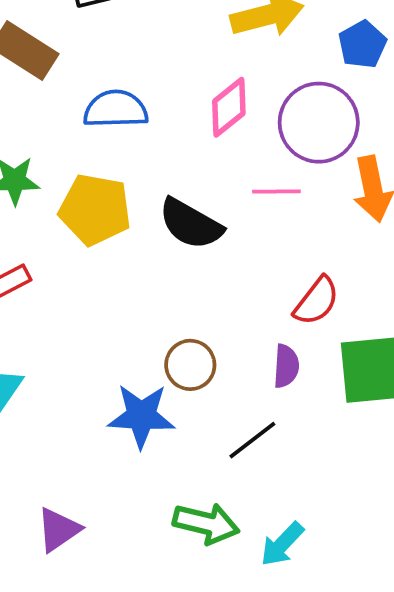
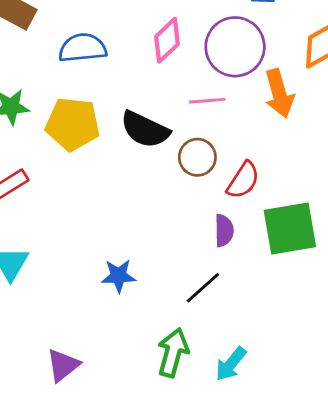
brown circle: (190, 365) -> (197, 157), moved
blue star: (141, 416) -> (119, 276), size x0.7
green arrow: (206, 523) -> (173, 353), turned -84

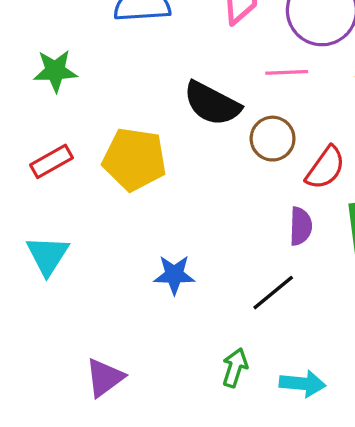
yellow pentagon: (73, 124) -> (134, 159), moved
green arrow: (173, 353) -> (235, 368), size x0.7
cyan arrow: (231, 364) -> (303, 384), turned -126

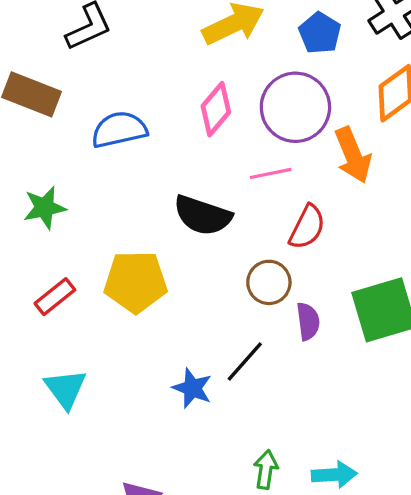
brown circle: (273, 139) -> (269, 282), moved
red semicircle: (325, 168) -> (307, 227), moved
blue star: (174, 275) -> (192, 388), turned 30
black line: (273, 293) -> (245, 362), moved

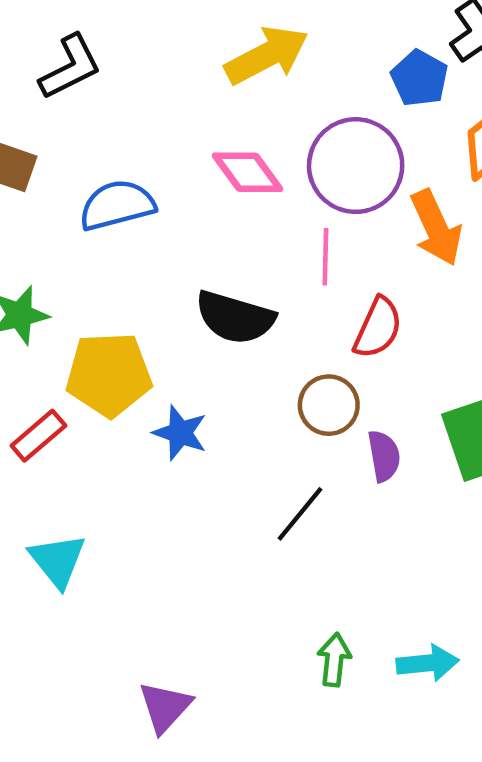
blue pentagon: (320, 33) -> (419, 78), moved
pink diamond: (216, 109) -> (247, 172), turned -74
pink line: (271, 173) -> (325, 257), turned -75
yellow pentagon: (136, 282) -> (109, 374), moved
blue star: (192, 388) -> (180, 433), moved

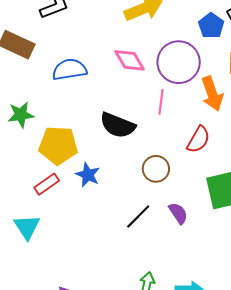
red semicircle: (378, 328) -> (198, 139), moved
red rectangle: (38, 436) -> (47, 184), moved
purple semicircle: (384, 456) -> (178, 213), moved, turned -30

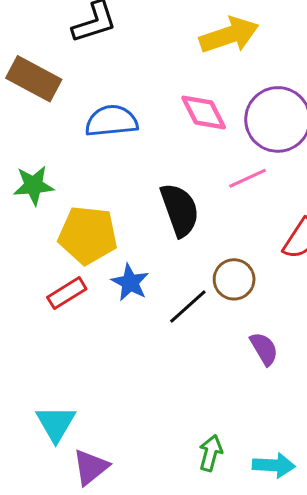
pink line: (161, 102) -> (248, 178), turned 55
black semicircle: (118, 125) -> (180, 210), turned -135
black line: (138, 217) -> (188, 307), moved
cyan triangle: (27, 227) -> (56, 423), moved

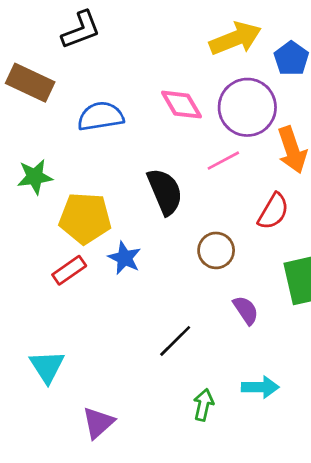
yellow arrow: (229, 35) -> (235, 38), moved
black line: (188, 307) -> (175, 341), moved
cyan triangle: (56, 423) -> (47, 367), moved
cyan arrow: (274, 465) -> (260, 387), moved

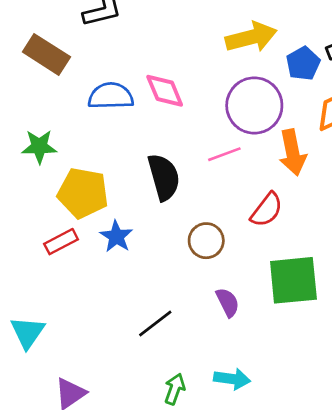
pink diamond: (182, 105) -> (165, 91), moved

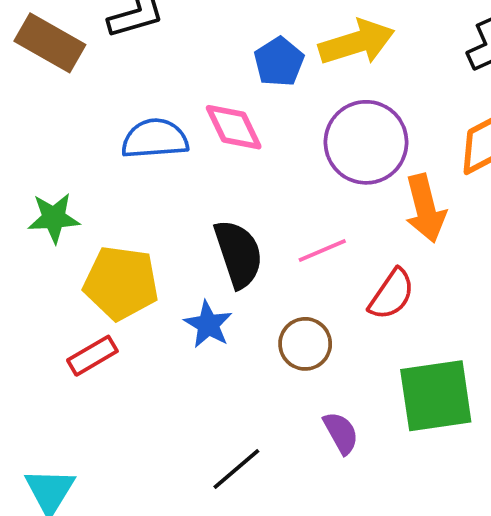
brown rectangle: (46, 54) -> (50, 43), moved
blue pentagon: (303, 64) -> (279, 62), moved
pink line: (224, 154) -> (322, 251), moved
blue star: (116, 237) -> (208, 325), moved

